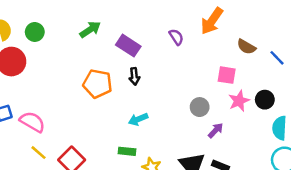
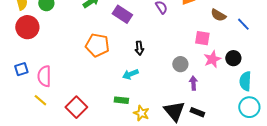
black arrow: (134, 76) -> (139, 48), moved
pink semicircle: (32, 122) -> (44, 76), turned -120
purple arrow: (216, 130) -> (193, 83), turned -48
yellow line: (38, 153) -> (40, 100), moved

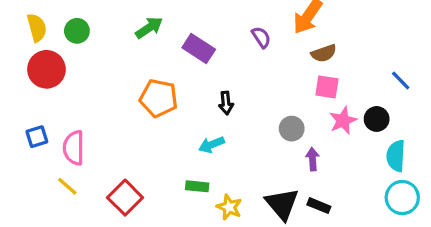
brown semicircle: (218, 15) -> (324, 53), moved, turned -49
blue line: (243, 24) -> (401, 81), moved

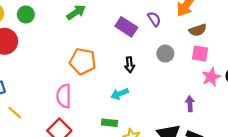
purple rectangle: (199, 48) -> (126, 27), moved
gray circle: (292, 129) -> (165, 54), moved
pink semicircle: (74, 148) -> (64, 96), moved
yellow line: (67, 186) -> (15, 113), moved

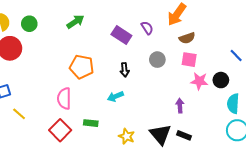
pink star: (211, 77) -> (199, 81), turned 30
green rectangle: (110, 123) -> (91, 123), moved

